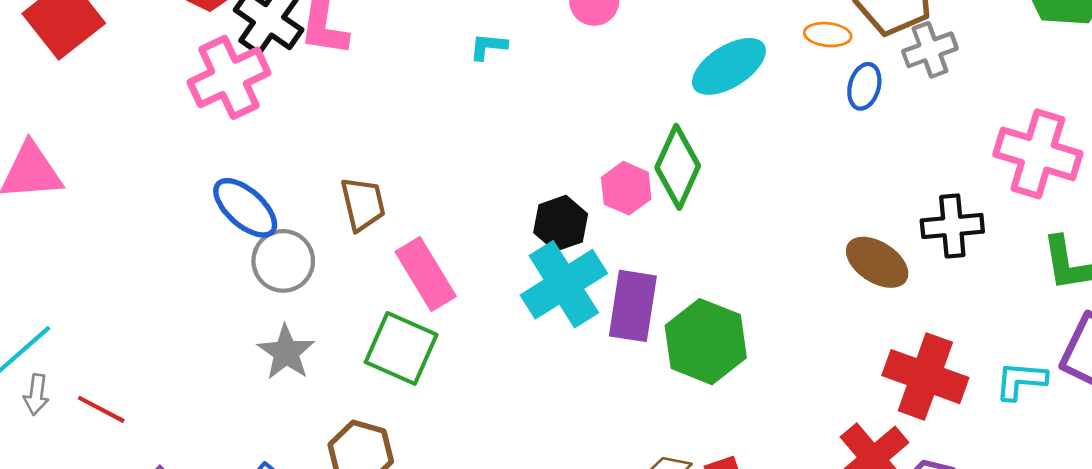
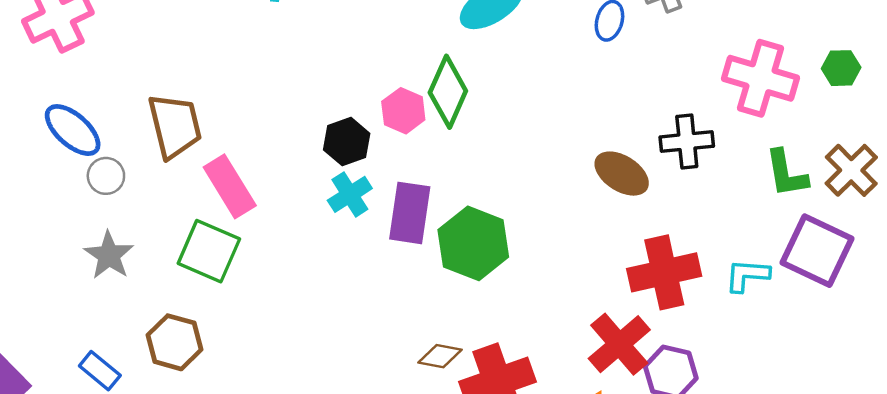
brown trapezoid: (363, 204) -> (175, 126), size x1.4
gray circle: (283, 261) -> (106, 176), size x0.7
cyan cross: (564, 284) -> (350, 194), size x0.6
red cross: (925, 377) -> (664, 272), turned -32

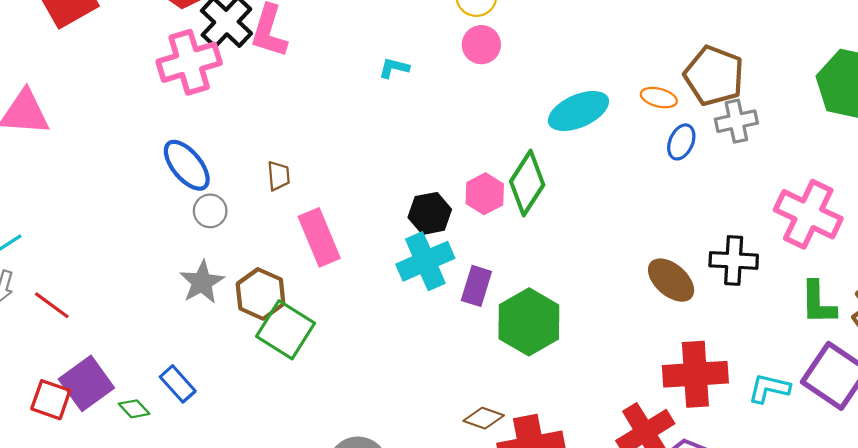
brown trapezoid: (175, 126) -> (279, 176), size x0.5
cyan cross: (350, 194) -> (425, 261), size x1.4
purple rectangle: (410, 213) -> (476, 286), size x0.7
green square: (209, 251) -> (286, 330), moved
brown hexagon: (175, 342) -> (261, 294), moved

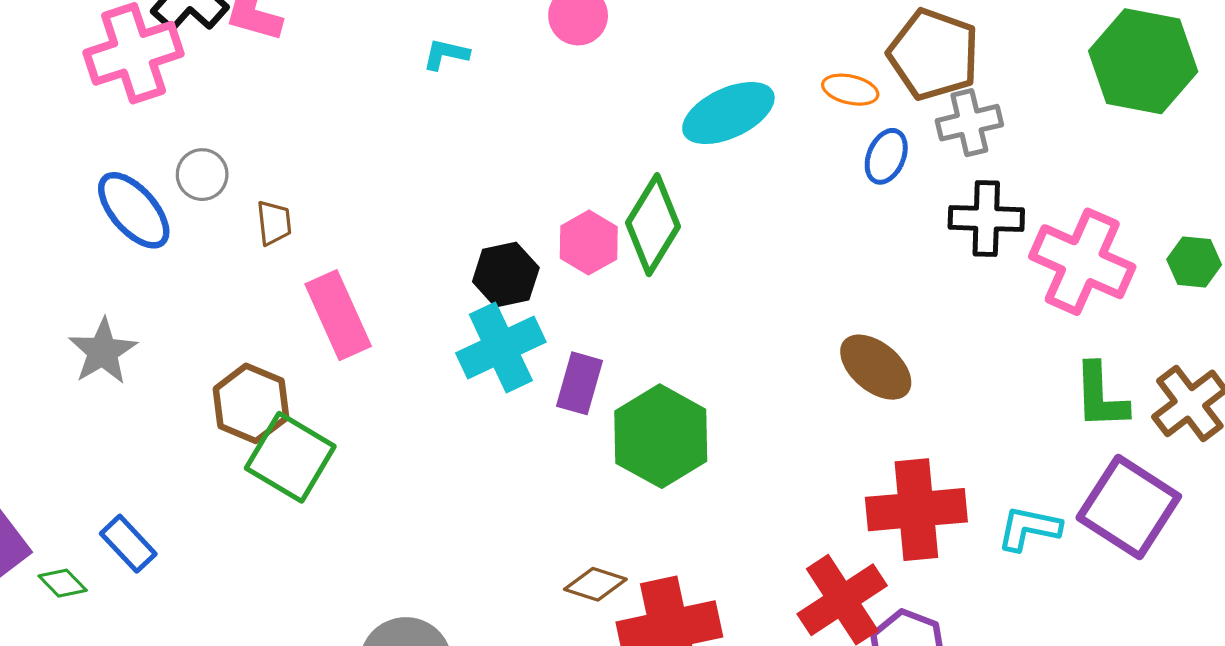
gray circle: (210, 211) -> (202, 175), moved
black cross: (734, 260) -> (986, 219), moved
gray star: (202, 282) -> (103, 351), moved

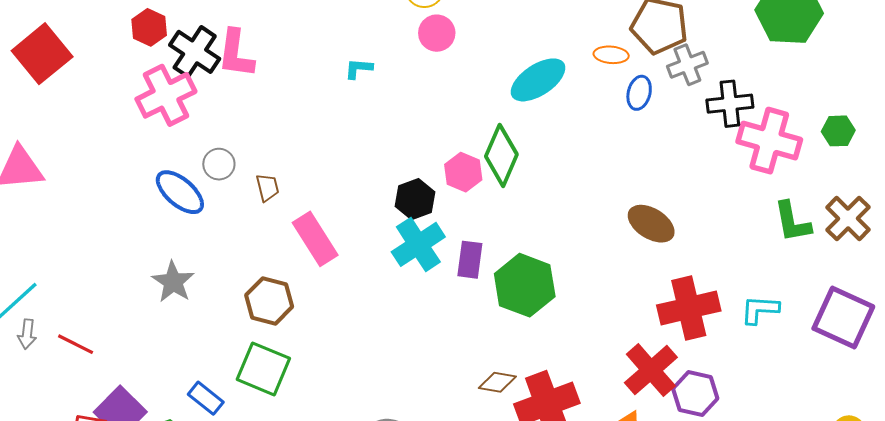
black cross: (986, 219) -> (730, 104), moved
green square: (290, 457) -> (263, 369), moved
purple square: (1129, 507) -> (843, 317), moved

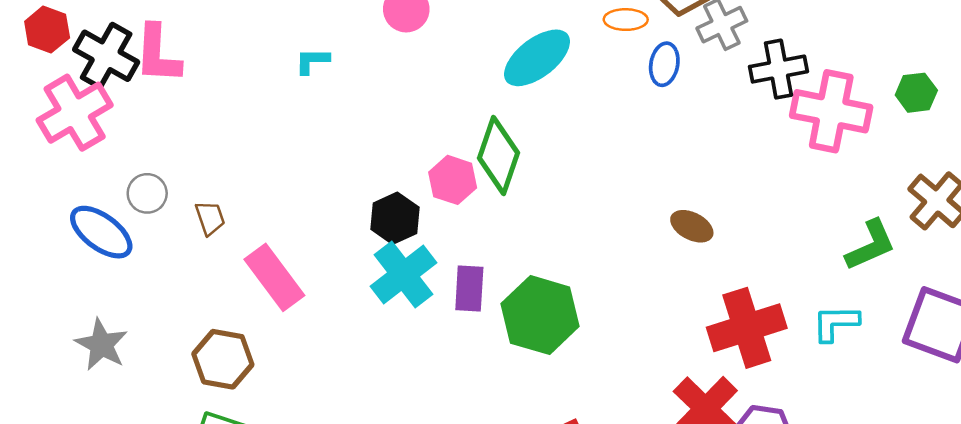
green L-shape: (792, 222) -> (871, 245), moved, turned -99
brown ellipse: (651, 224) -> (692, 226), size x0.7

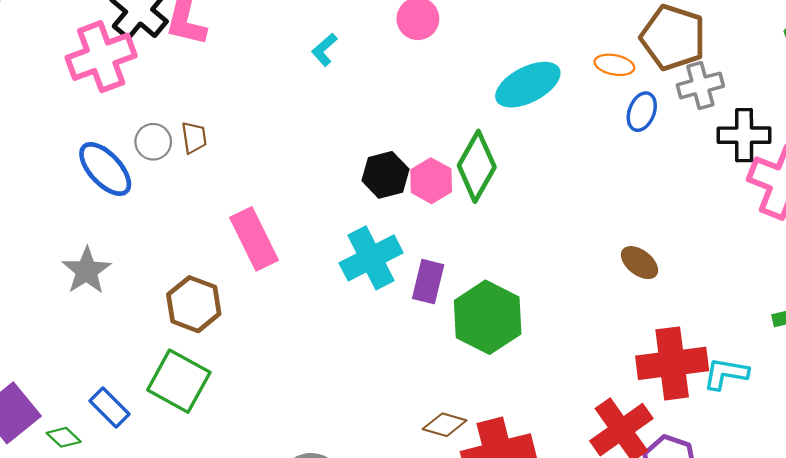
cyan L-shape: (312, 61) -> (324, 50), turned -52
brown trapezoid: (210, 218) -> (194, 138), moved
black hexagon: (395, 218) -> (385, 175), moved
cyan L-shape: (836, 323) -> (726, 374), moved

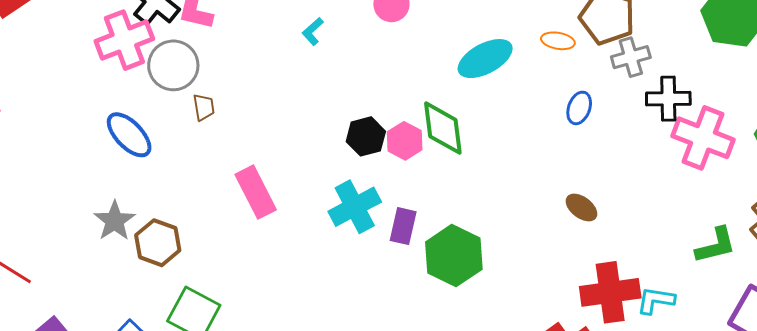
blue ellipse: (642, 112) -> (579, 108), moved
gray circle: (153, 142) -> (173, 65), moved, size x1.6
green diamond: (477, 166) -> (443, 128), turned -36
brown hexagon: (194, 304) -> (158, 243), moved

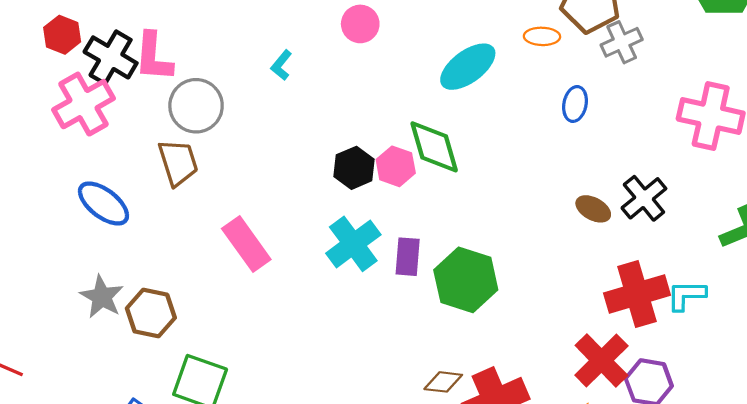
gray circle: (173, 65) -> (196, 106), moved
black cross: (668, 99) -> (644, 198), moved, turned -30
brown trapezoid: (204, 107) -> (178, 163), size x1.6

